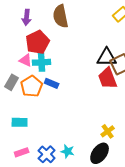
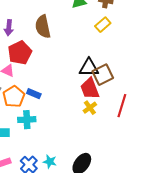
cyan cross: (42, 62) -> (27, 120), moved
yellow cross: (108, 131) -> (90, 108), moved

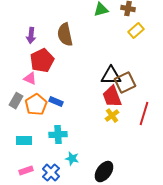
yellow rectangle: (103, 25) -> (136, 31), moved
cyan cross: (27, 120) -> (58, 135), moved
cyan star: (50, 162) -> (72, 159), moved

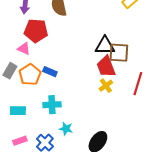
red pentagon: (42, 61) -> (36, 31), turned 30
brown square: (125, 83) -> (119, 53), turned 30

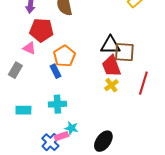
blue rectangle: (50, 72) -> (55, 71), turned 40
orange pentagon: (30, 75) -> (64, 56), moved
pink rectangle: (20, 141) -> (61, 136), moved

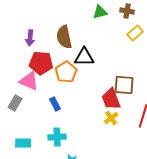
black triangle: (110, 45) -> (84, 57), moved
pink triangle: (29, 48) -> (29, 81), size x1.5
orange pentagon: (64, 56) -> (66, 72), moved

